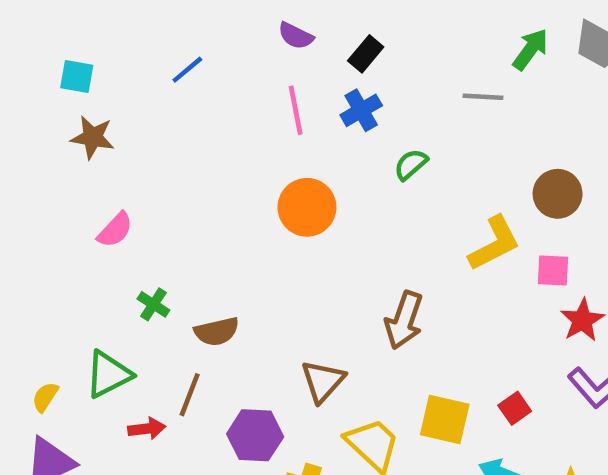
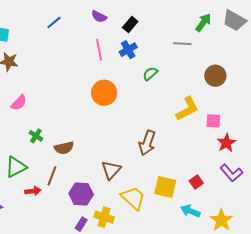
blue line: (187, 70) -> (54, 23), moved
brown circle: (558, 194) -> (215, 76), moved

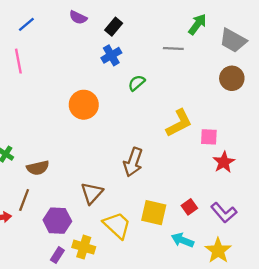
gray trapezoid: (234, 21) -> (233, 40), moved
pink line: (99, 50) -> (18, 61), moved
brown circle: (215, 76) -> (232, 78), moved
purple L-shape: (231, 173) -> (224, 213), moved

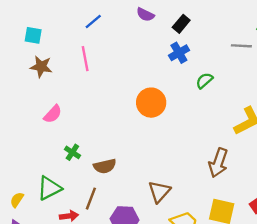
brown arrow: (133, 162) -> (218, 163), moved

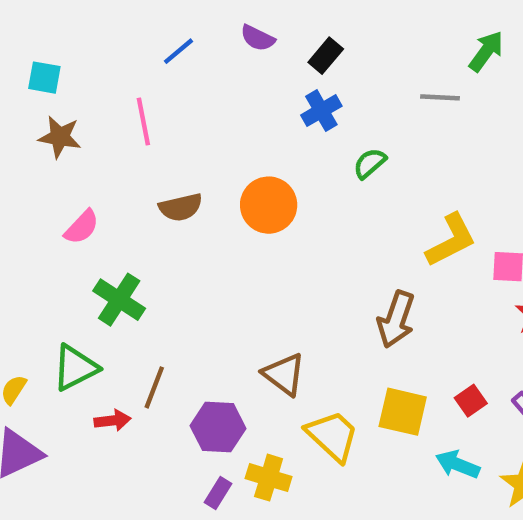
blue line: (93, 22) -> (178, 51), moved
green cross: (72, 152) -> (119, 300), size x1.6
brown semicircle: (105, 166) -> (181, 207), moved
brown triangle: (159, 192) -> (284, 374), turned -35

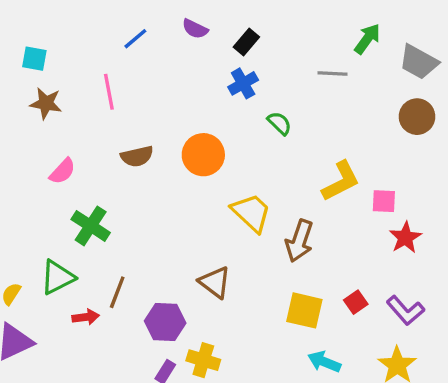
green semicircle: (370, 163) -> (279, 123), turned 85
yellow trapezoid: (332, 436) -> (251, 213), moved
cyan arrow: (458, 464) -> (324, 362), moved

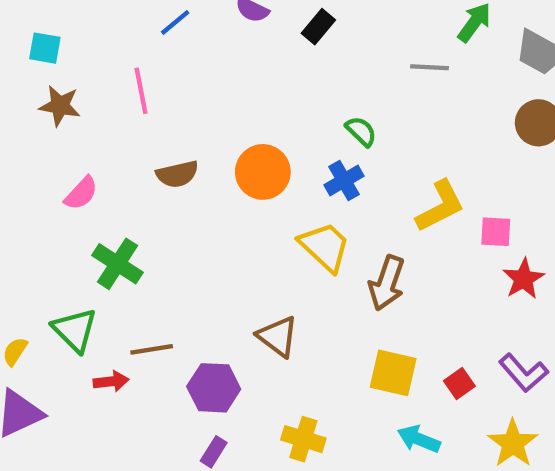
blue cross: (243, 83) -> (344, 180), moved
green triangle: (58, 277) -> (75, 330), turned -48
brown line: (117, 292) -> (152, 349), turned 60
red square: (356, 302) -> (459, 383), moved
yellow cross: (203, 360) -> (303, 439), moved

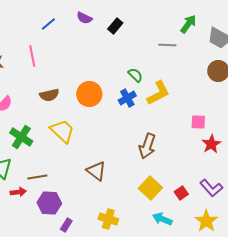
yellow L-shape: (440, 206) -> (158, 93), moved
yellow trapezoid: (325, 247) -> (62, 131), moved
yellow square: (393, 373) -> (150, 188), turned 30
purple hexagon: (214, 388) -> (49, 203), moved

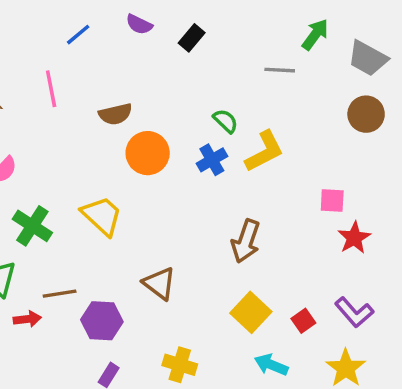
brown semicircle: (49, 95) -> (115, 114), moved
purple hexagon: (49, 203) -> (102, 321), moved

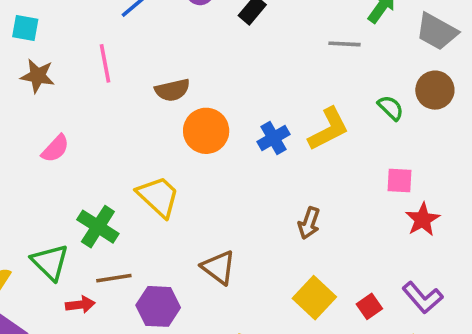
green semicircle: (225, 121) -> (391, 108), moved
green cross: (32, 226) -> (98, 227), moved
brown arrow: (246, 241) -> (309, 223), size x0.7

